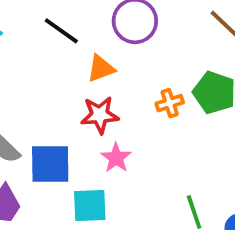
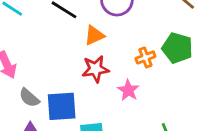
pink star: (116, 158) -> (128, 90), moved

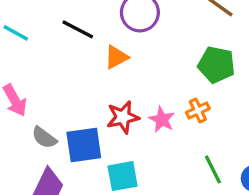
orange cross: (145, 57) -> (198, 110), moved
red star: (95, 69) -> (123, 117), moved

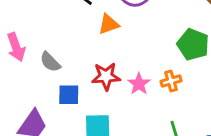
gray semicircle: (44, 138) -> (50, 62), moved
blue square: (84, 145) -> (69, 95), size x0.7

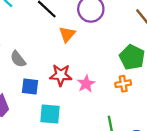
orange triangle: (109, 24) -> (67, 34), turned -36
orange cross: (171, 81) -> (123, 84), moved

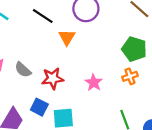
red star: (61, 75) -> (53, 78), moved
blue square: (30, 87) -> (39, 107), moved, turned 30

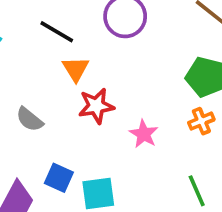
orange triangle: (67, 37) -> (76, 69), moved
red star: (53, 78) -> (96, 106), moved

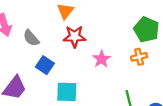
blue square: (59, 178) -> (45, 65), moved

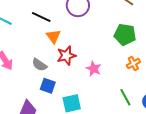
gray semicircle: (31, 38) -> (39, 65), moved
orange cross: (139, 57) -> (133, 64), moved

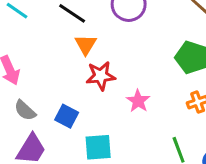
gray semicircle: (39, 65) -> (25, 110), moved

